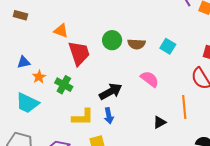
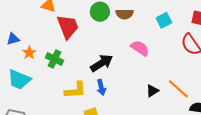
cyan square: (168, 46) -> (164, 20), moved, turned 35
orange line: (184, 107) -> (178, 89), moved, turned -40

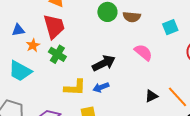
red trapezoid: (68, 27) -> (54, 26), moved
blue arrow: (101, 87) -> (101, 87), turned 77

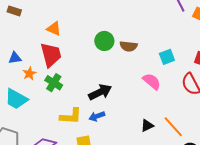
pink semicircle: (143, 52) -> (152, 81), moved

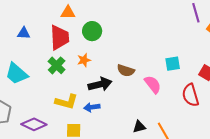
orange triangle: (54, 29) -> (68, 13), turned -35
green circle: (104, 41) -> (92, 31), moved
brown semicircle: (129, 46) -> (126, 71), moved
orange star: (29, 73) -> (84, 60), moved

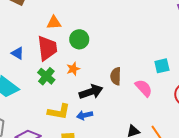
blue triangle: (24, 33) -> (18, 53), moved, turned 32
brown semicircle: (126, 71) -> (116, 76), turned 78

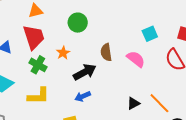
green circle: (79, 39) -> (78, 23), moved
yellow L-shape: (59, 112) -> (38, 96), moved

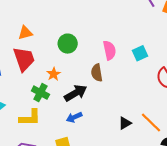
pink semicircle: (136, 59) -> (110, 50), moved, turned 42
green cross: (38, 65) -> (40, 93), moved

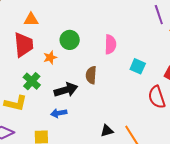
pink semicircle: (110, 50) -> (110, 44), moved
cyan square: (140, 53) -> (138, 66), turned 35
orange star: (54, 74) -> (50, 57), moved

